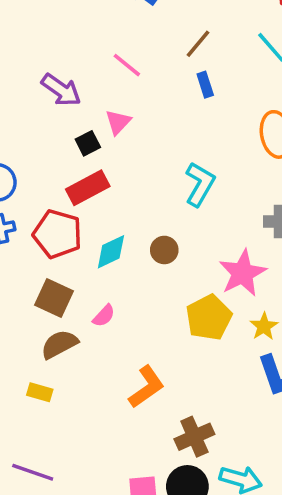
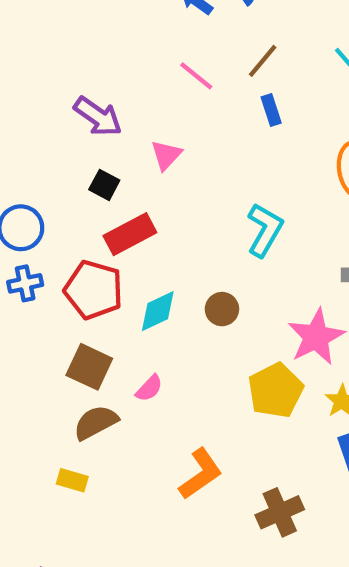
pink line: (127, 65) -> (196, 76), moved
black square: (88, 143) -> (104, 185), moved, turned -35
brown cross: (194, 437) -> (280, 512), moved

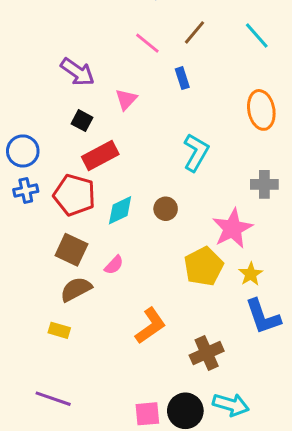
blue rectangle: (271, 110) -> (182, 78), moved

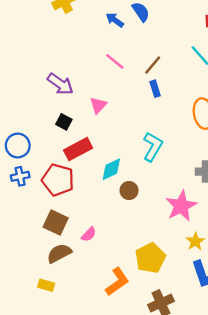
brown line: (194, 32) -> (153, 65), moved
blue rectangle: (182, 78) -> (155, 89), moved
cyan diamond: (120, 210) -> (111, 169), moved
yellow pentagon: (204, 266) -> (150, 258), moved

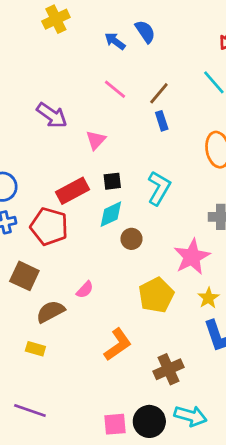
black square: (64, 122) -> (112, 181), moved, turned -35
brown square: (56, 222) -> (24, 276), moved
yellow pentagon: (150, 258) -> (156, 295), moved

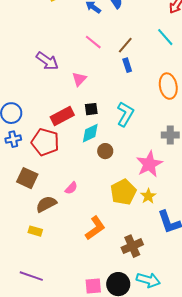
yellow star: (208, 298) -> (148, 196), moved

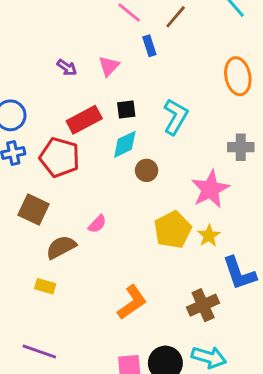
purple arrow: (47, 61) -> (67, 68), moved, size x0.6
blue rectangle: (127, 65) -> (149, 46), moved
orange L-shape: (95, 228) -> (132, 302), moved
brown cross: (132, 246) -> (203, 305), moved

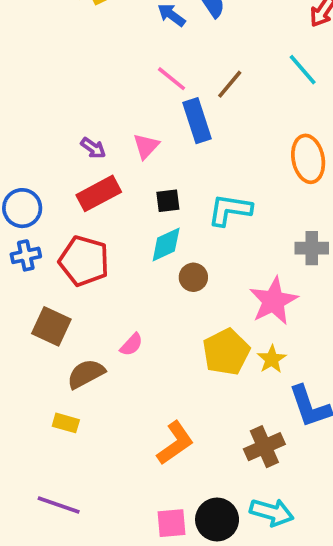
blue rectangle: (149, 46) -> (197, 121), size x1.6
cyan L-shape: (176, 117) -> (230, 210), turned -111
red rectangle: (84, 120) -> (99, 193), moved

